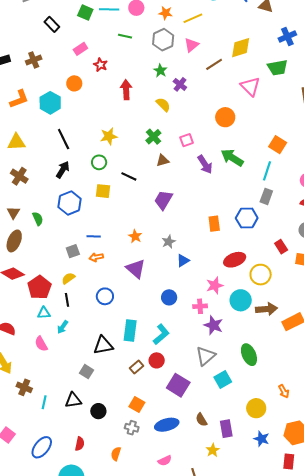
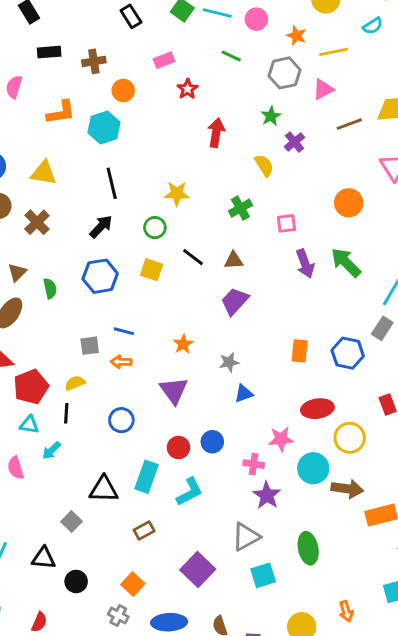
orange circle: (74, 83) -> (123, 90), moved
brown triangle: (163, 161) -> (234, 260), moved
red circle: (157, 360) -> (178, 448), moved

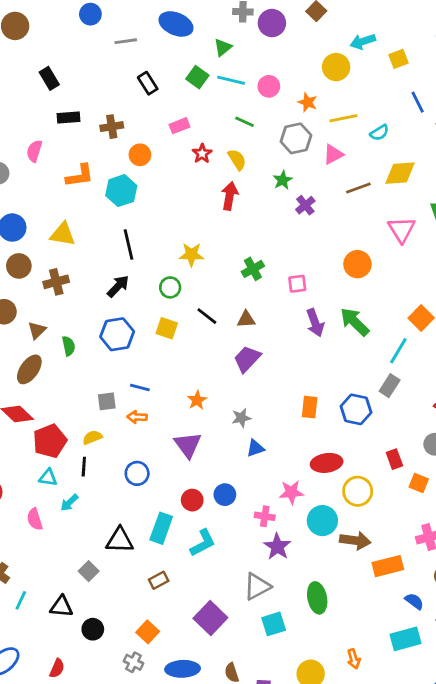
cyan semicircle: (373, 26) -> (379, 133), moved
yellow semicircle: (264, 165) -> (237, 160), moved
brown cross: (37, 222) -> (56, 282), turned 30

